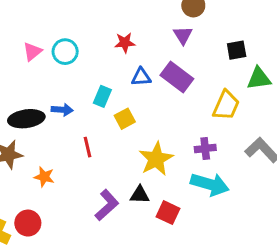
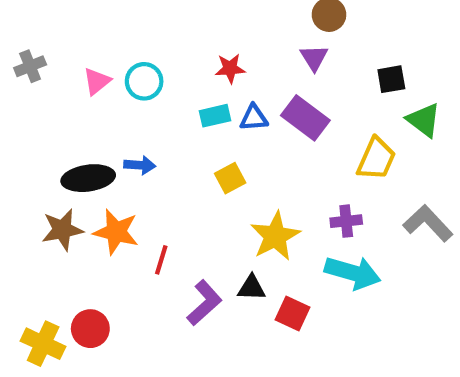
green triangle: (259, 78) -> (424, 120), turned 45
cyan rectangle: (102, 96) -> (215, 116), moved, turned 54
red line: (87, 147) -> (161, 260), moved, turned 30
orange star: (44, 177) -> (116, 232), moved, size x1.5

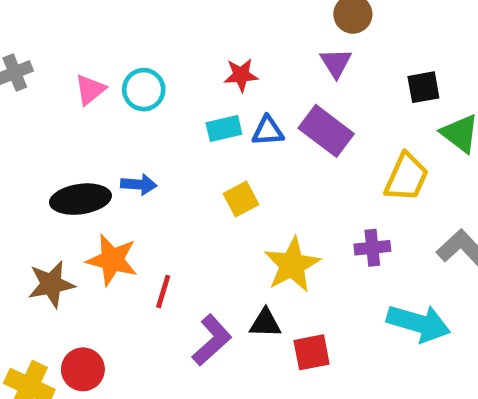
brown star: (62, 230) -> (51, 284), moved
cyan arrow: (353, 273) -> (419, 323), moved
red square: (292, 314) -> (312, 352), turned -36

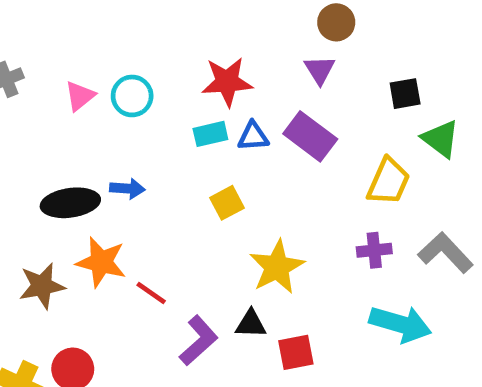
red star: (241, 75) -> (227, 82), size x1.5
purple cross: (372, 248) -> (374, 250), moved
red line: (163, 291) -> (151, 293), turned -72

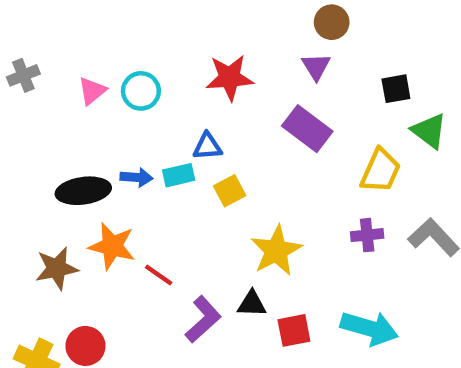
cyan rectangle: (210, 134) -> (179, 175), moved
blue triangle: (253, 136) -> (207, 146), moved
cyan arrow: (400, 324) -> (369, 328), moved

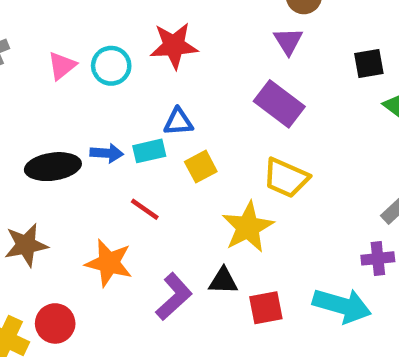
red star: (230, 78) -> (174, 46), moved
yellow trapezoid: (380, 171) -> (286, 178), moved, turned 90
purple cross: (367, 235) -> (378, 258), moved
orange star: (112, 246) -> (109, 263), moved
red line: (159, 275) -> (145, 209), moved

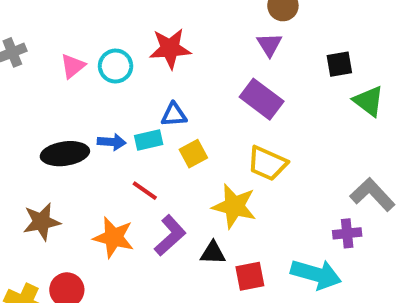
yellow star: (248, 227) -> (234, 206), turned -30
purple L-shape: (174, 297) -> (170, 235), moved

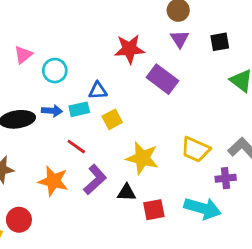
purple triangle: (269, 45) -> (180, 39), moved
red star: (170, 49) -> (129, 49), moved
black square: (339, 64) -> (220, 42), moved
cyan circle: (116, 66) -> (55, 71), moved
yellow trapezoid: (267, 163) -> (195, 149), moved

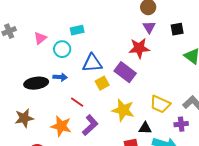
red star: (129, 49) -> (139, 48), moved
purple rectangle: (162, 79) -> (125, 72), moved
blue triangle: (98, 91) -> (92, 63), size x1.5
cyan rectangle: (79, 109) -> (77, 30), moved
black triangle: (127, 192) -> (145, 128), moved

